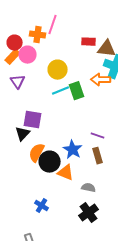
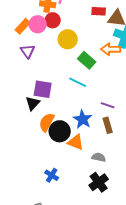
red circle: (15, 43) -> (53, 20), moved
cyan line: (61, 91) -> (78, 82), moved, turned 48
green rectangle: (77, 91) -> (87, 60), turned -30

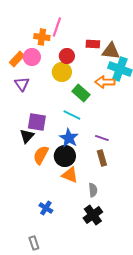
red circle: (53, 20) -> (67, 56), moved
blue star: (83, 119) -> (69, 138), moved
black circle: (60, 131) -> (65, 156), moved
gray semicircle: (99, 157) -> (93, 190), turned 72

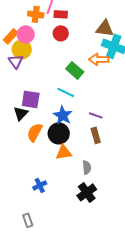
red rectangle: (93, 44) -> (61, 14), moved
yellow circle: (62, 72) -> (22, 49), moved
orange triangle: (70, 175) -> (64, 152), turned -30
blue cross: (46, 208) -> (40, 185), turned 32

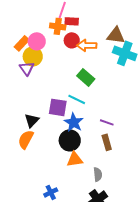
orange cross: (36, 14) -> (58, 26), moved
orange arrow: (99, 59) -> (87, 45), moved
purple square: (31, 99) -> (58, 107), moved
orange semicircle: (35, 132) -> (26, 139), moved

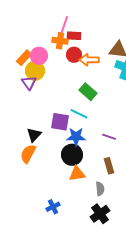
blue star: (74, 122) -> (76, 137), turned -30
brown rectangle: (107, 142) -> (109, 166), moved

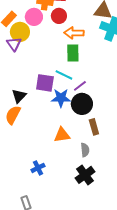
pink circle: (39, 56) -> (34, 17), moved
orange arrow: (89, 60) -> (74, 33), moved
green rectangle: (88, 92) -> (73, 53), turned 48
purple line: (109, 137) -> (80, 86), moved, turned -56
black circle: (72, 155) -> (82, 104), moved

